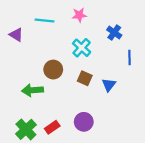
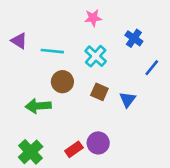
cyan line: (45, 21) -> (52, 51), moved
blue line: (129, 58) -> (152, 68), turned 40
red rectangle: (52, 127) -> (74, 149), moved

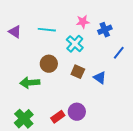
pink star: (93, 18) -> (83, 22), moved
blue cross: (134, 38) -> (105, 30), turned 32
cyan line: (52, 51) -> (47, 30), moved
blue triangle: (128, 100) -> (100, 78), turned -32

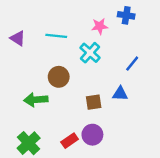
blue cross: (105, 30) -> (126, 15), moved, turned 32
blue line: (119, 53) -> (132, 64), moved
brown square: (78, 72) -> (94, 102), moved, turned -32
blue triangle: (100, 78) -> (120, 94), turned -32

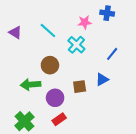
cyan line: (56, 36) -> (48, 30), turned 36
blue triangle: (120, 94) -> (102, 79), turned -32
purple circle: (92, 135) -> (55, 98), moved

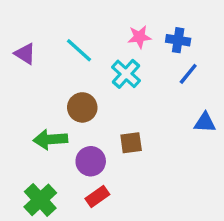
blue cross: (107, 13) -> (178, 40), moved
blue line: (112, 54) -> (188, 74), moved
blue triangle: (102, 79) -> (205, 123), moved, turned 32

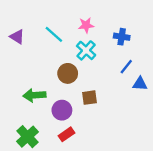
pink star: (139, 37) -> (86, 25), moved
blue cross: (178, 40) -> (122, 37), moved
blue line: (188, 74) -> (126, 67), moved
brown circle: (82, 107) -> (68, 73), moved

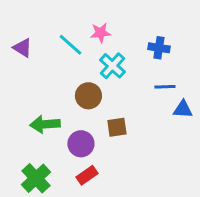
pink star: (86, 25) -> (100, 33), moved
blue line: (126, 67) -> (165, 87), turned 49

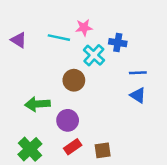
cyan line: (70, 45) -> (59, 38), turned -30
blue cross: (159, 48) -> (118, 43), moved
blue triangle: (183, 109) -> (138, 95), moved, turned 30
brown square: (117, 127) -> (103, 150), moved

